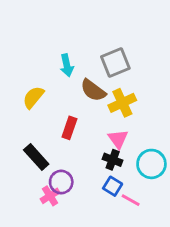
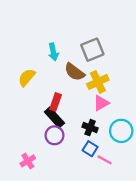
pink triangle: (118, 139) -> (101, 103), moved, turned 36
black rectangle: (36, 157) -> (54, 118), moved
purple circle: (61, 182) -> (54, 135), moved
pink cross: (50, 196) -> (28, 161), moved

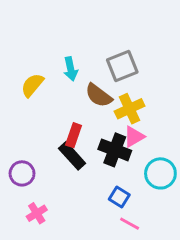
yellow semicircle: (27, 77) -> (32, 85), moved
black cross: (90, 128) -> (115, 150), moved, size x1.5
purple circle: (54, 135) -> (22, 173), moved
pink line: (105, 160) -> (130, 224), moved

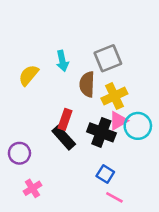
brown semicircle: (99, 95) -> (87, 84), turned 55
cyan circle: (160, 173) -> (138, 126), moved

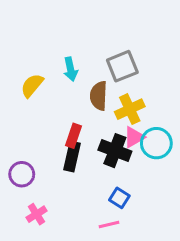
black rectangle: (64, 138) -> (72, 156), turned 55
pink line: (114, 197) -> (109, 225), moved, turned -42

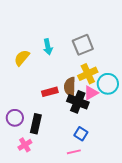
brown semicircle: (99, 96) -> (70, 87), moved
red rectangle: (73, 136) -> (50, 92), turned 56
cyan circle: (156, 143) -> (108, 84), moved
black rectangle: (72, 156) -> (36, 124), moved

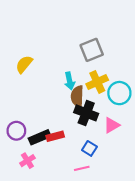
cyan arrow: (48, 47) -> (70, 81), moved
red rectangle: (50, 92) -> (55, 136), moved
pink triangle: (91, 93) -> (112, 125), moved
black rectangle: (36, 124) -> (40, 137), turned 54

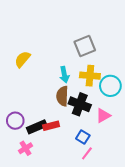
yellow cross: (97, 82) -> (90, 76), turned 30
brown semicircle: (77, 96) -> (62, 96), moved
pink line: (82, 168) -> (87, 153), moved, turned -40

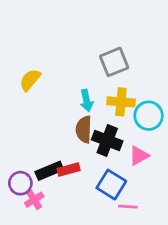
purple circle: (15, 121) -> (20, 183), moved
blue square: (83, 137) -> (111, 185), size x1.5
pink line: (87, 153) -> (128, 207), moved, turned 56

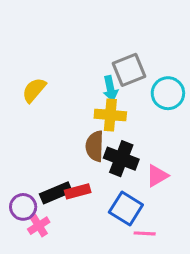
cyan arrow: (87, 101) -> (110, 89), moved
yellow cross: (121, 102) -> (110, 115), moved
cyan circle: (149, 116) -> (168, 93), moved

